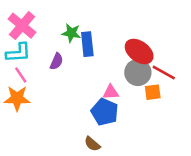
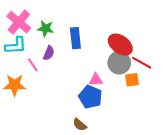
green star: (71, 33) -> (46, 29), moved
pink line: (21, 75) -> (33, 65), moved

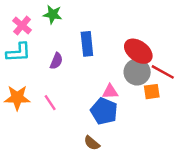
pink cross: (19, 22) -> (22, 25), size x0.7
green star: (46, 29) -> (53, 14), moved
pink line: (33, 65) -> (50, 103), moved

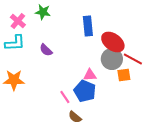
blue rectangle: (87, 44) -> (88, 26), moved
purple semicircle: (56, 61) -> (46, 50), turned 112
pink line: (50, 103) -> (65, 97), moved

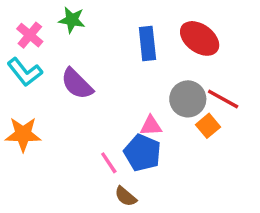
red ellipse: (113, 42) -> (200, 38), moved
cyan L-shape: (15, 43) -> (25, 72), turned 55
purple semicircle: (46, 50) -> (77, 84), size x1.5
orange square: (124, 75) -> (208, 126), turned -32

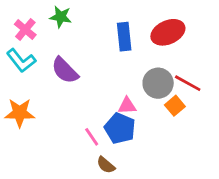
red ellipse: (200, 38) -> (168, 32), turned -60

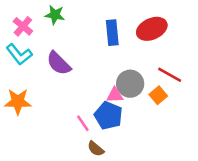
gray circle: (158, 83) -> (130, 84), moved

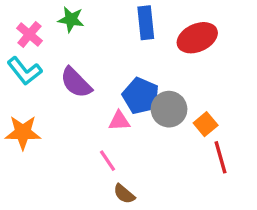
blue rectangle: (112, 33) -> (146, 23), moved
red line: (170, 75) -> (220, 157), moved, turned 45
pink triangle: (115, 95) -> (119, 121), moved
blue pentagon: (108, 116) -> (141, 96), moved

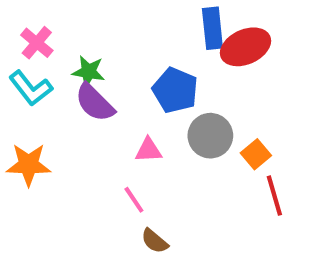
green star: (71, 19) -> (88, 72), moved
blue rectangle: (146, 23) -> (212, 28), moved
blue pentagon: (141, 96) -> (175, 90), moved

